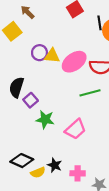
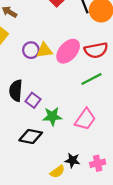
black diamond: (22, 161) -> (31, 136), moved

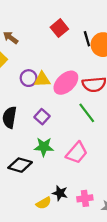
green line: (91, 79) -> (87, 113), turned 75
purple square: (33, 100) -> (42, 117), moved

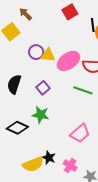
green line: (87, 113) -> (83, 90), turned -42
pink trapezoid: (77, 153) -> (80, 133), moved
pink cross: (85, 198) -> (70, 166), turned 32
yellow semicircle: (44, 203) -> (33, 164), size x1.5

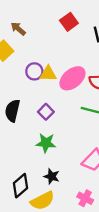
black diamond: (17, 128) -> (21, 186), moved, turned -60
black star: (49, 158) -> (52, 176), moved

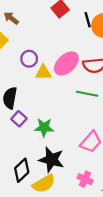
yellow triangle: (48, 74) -> (43, 73), moved
purple square: (46, 112) -> (19, 119), moved
black star: (52, 176) -> (51, 160), size x1.6

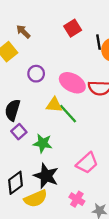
pink ellipse: (66, 63) -> (72, 83), turned 65
yellow triangle: (43, 73) -> (54, 105), moved
green line: (87, 94) -> (68, 114), moved, turned 30

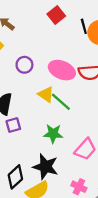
yellow triangle: (54, 105) -> (46, 94), turned 36
purple square: (19, 132) -> (13, 125), turned 32
green star: (43, 143) -> (53, 134), moved

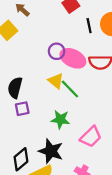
black line: (84, 26) -> (89, 26), moved
purple circle: (24, 65) -> (57, 51), moved

